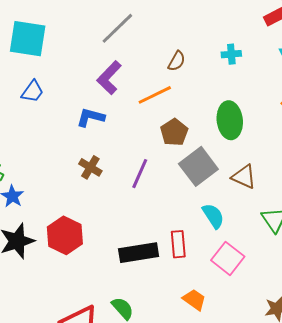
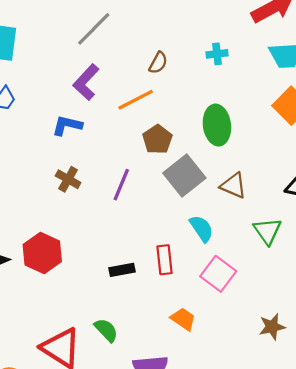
black rectangle: (139, 253) -> (122, 270), size x0.6

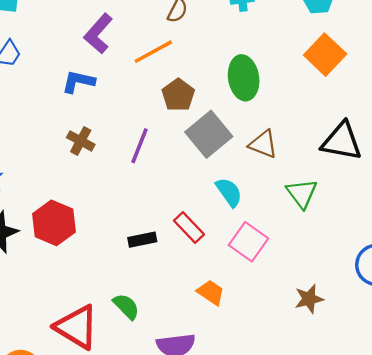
red rectangle: (165, 260) -> (189, 228), turned -36

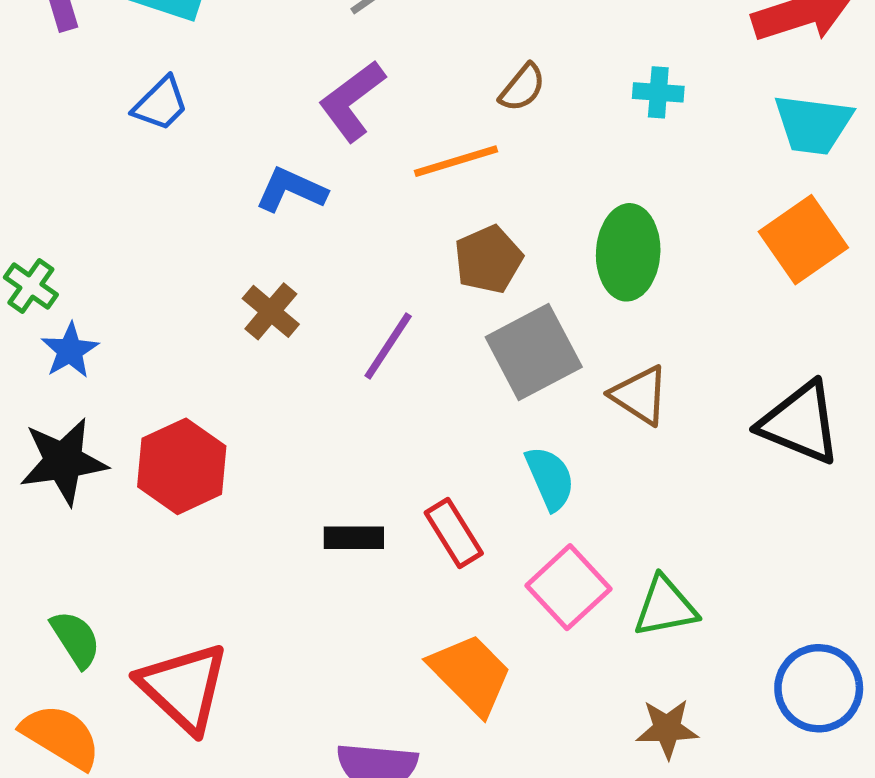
green triangle: (302, 193) -> (665, 607), moved, turned 44
orange trapezoid: (211, 292) -> (471, 674), size x1.5
green semicircle: (126, 306) -> (76, 639), moved

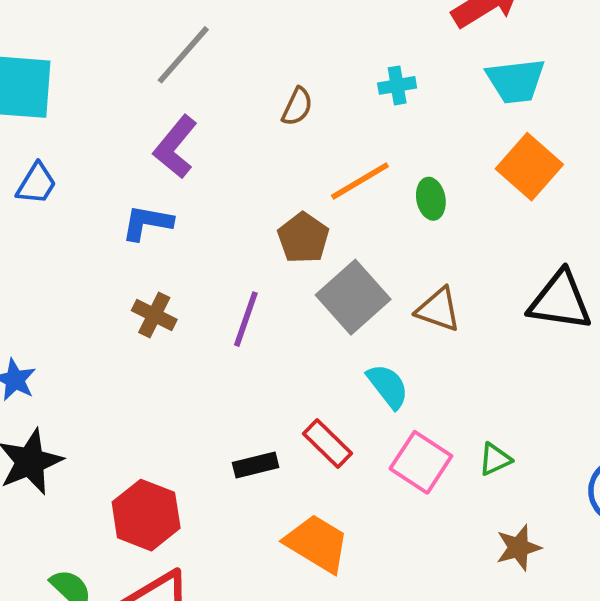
orange line: (456, 161) -> (360, 181), moved
green ellipse: (628, 252) -> (431, 199), moved, size x0.6
red hexagon: (182, 466) -> (146, 515), moved
green triangle: (665, 607) -> (495, 459), size x0.7
orange trapezoid: (471, 674) -> (317, 543), moved

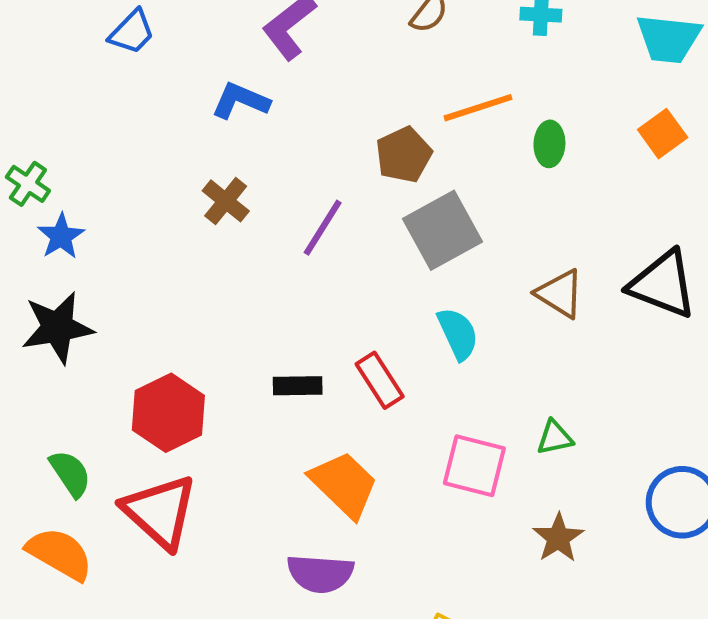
orange square: (529, 167) -> (663, 134), size x0.7
brown triangle: (438, 310) -> (560, 294), moved
pink square: (421, 462) -> (474, 466), moved, turned -32
brown star: (518, 548) -> (558, 538), turned -30

